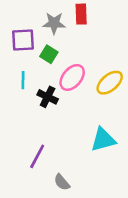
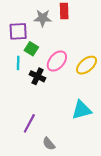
green square: (49, 54) -> (31, 49), moved

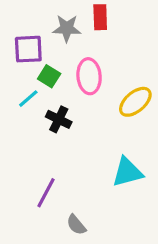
pink ellipse: (57, 61) -> (89, 76), moved, turned -45
cyan line: (18, 63) -> (28, 99), turned 48

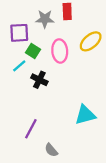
yellow ellipse: (135, 102) -> (91, 41), moved

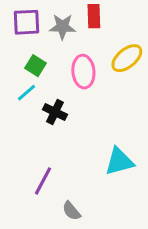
purple square: (19, 33) -> (26, 22), moved
green square: (33, 51) -> (35, 66), moved

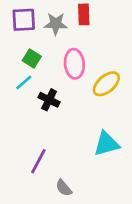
yellow ellipse: (127, 58) -> (106, 84), moved

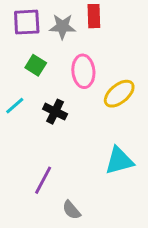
cyan line: (24, 82) -> (15, 106), moved

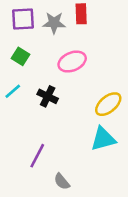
green square: (36, 65) -> (21, 56), moved
pink ellipse: (83, 71) -> (72, 62), turned 72
yellow ellipse: (119, 94) -> (108, 104), moved

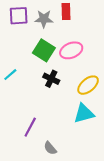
green square: (21, 56) -> (44, 50), moved, size x1.5
pink ellipse: (72, 62) -> (71, 50), moved
black cross: (48, 96) -> (51, 79), moved

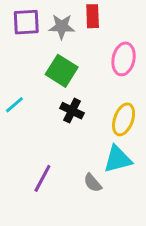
pink ellipse: (71, 50) -> (124, 59), moved, turned -55
yellow ellipse: (88, 85) -> (124, 119), turned -30
gray semicircle: (50, 148) -> (93, 183), moved

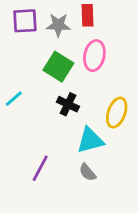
pink ellipse: (124, 59) -> (94, 56), moved
cyan triangle: (118, 159) -> (90, 140), moved

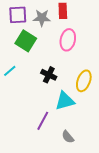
green square: (58, 67) -> (26, 41), moved
purple line: (40, 168) -> (43, 121), moved
gray semicircle: (87, 172) -> (68, 137), moved

